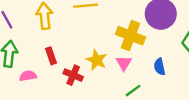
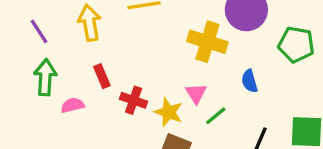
yellow star: (97, 60) -> (169, 112), moved
pink triangle: (124, 63) -> (196, 93), moved

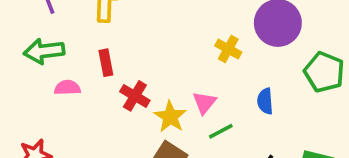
yellow cross: (207, 42) -> (228, 49), size x0.6
green arrow: (45, 77) -> (44, 51), turned -112

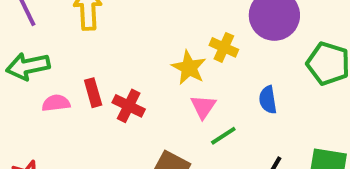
red rectangle: (106, 63) -> (93, 93), moved
yellow star: (170, 117) -> (189, 68), moved

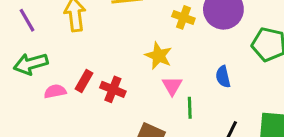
yellow cross: (224, 47) -> (183, 17), moved
red rectangle: (93, 93) -> (84, 81), turned 50
green line: (223, 136) -> (190, 108), turned -55

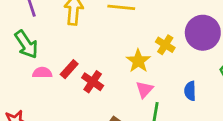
yellow cross: (183, 17) -> (165, 45), moved
green arrow: (31, 64) -> (26, 44), turned -120

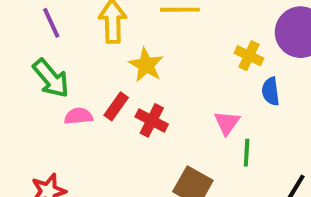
yellow star: (138, 61) -> (146, 65), moved
blue semicircle: (190, 91) -> (271, 91), moved

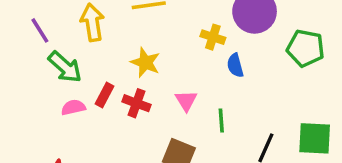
yellow star: (146, 65) -> (145, 62), moved
green arrow: (51, 78) -> (65, 67), moved
pink triangle: (227, 123) -> (186, 101), moved

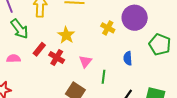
blue semicircle: (235, 65) -> (128, 58), moved
pink semicircle: (73, 107) -> (13, 59), moved

